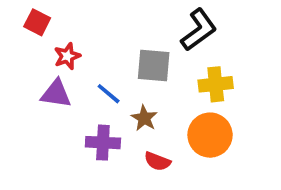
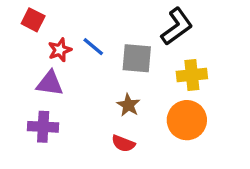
blue line: (109, 94) -> (93, 47), moved
purple cross: (103, 143) -> (43, 127), moved
red semicircle: (157, 161) -> (123, 144), moved

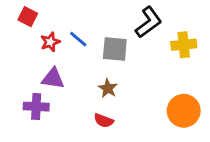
yellow cross: (192, 75) -> (184, 45), moved
purple triangle: (50, 83) -> (53, 78), moved
orange circle: (187, 120) -> (184, 111), moved

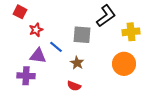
blue line: (78, 39) -> (56, 47), moved
orange circle: (184, 111) -> (124, 64), moved

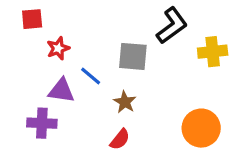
red square: (20, 12) -> (32, 19), turned -32
orange circle: (124, 64) -> (201, 128), moved
red semicircle: (74, 86) -> (120, 139), turned -72

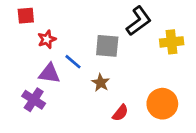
purple cross: (42, 123) -> (34, 100), turned 30
red semicircle: (120, 139) -> (120, 113), moved

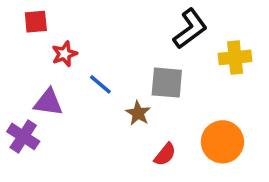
gray square: (107, 46) -> (167, 83), moved
purple triangle: (49, 73) -> (48, 102), moved
purple cross: (34, 100) -> (23, 136), moved

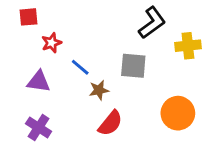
brown star: (138, 113) -> (99, 90), moved, turned 30
purple cross: (23, 136) -> (39, 128), moved
red semicircle: (165, 154) -> (110, 123), moved, size x1.4

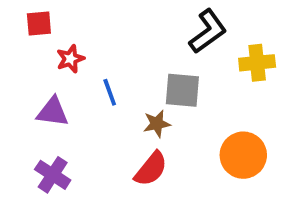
blue line: (80, 67) -> (110, 92), turned 30
brown star: (99, 90) -> (157, 124), moved

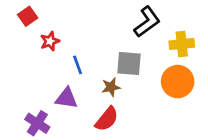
red square: (39, 23) -> (28, 16), turned -30
purple triangle: (53, 112) -> (66, 98), moved
orange circle: (243, 155) -> (178, 82), moved

